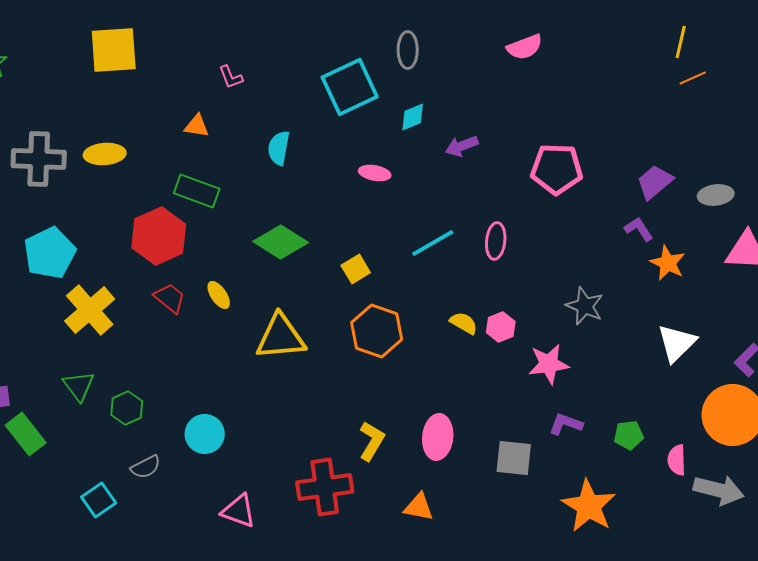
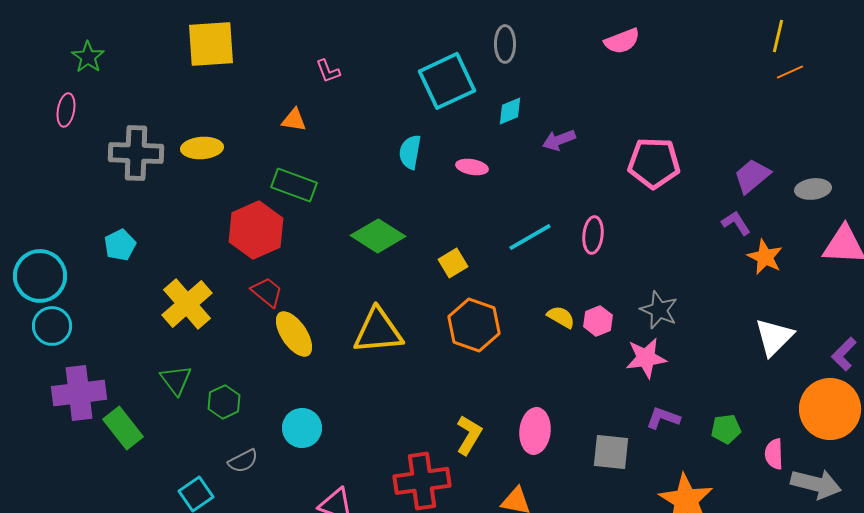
cyan semicircle: (279, 148) -> (410, 152), moved
cyan pentagon: (50, 253) -> (120, 245), moved, size x0.6
yellow ellipse: (219, 295) -> (294, 334), moved, size x1.6
gray star: (585, 306) -> (659, 310), moved

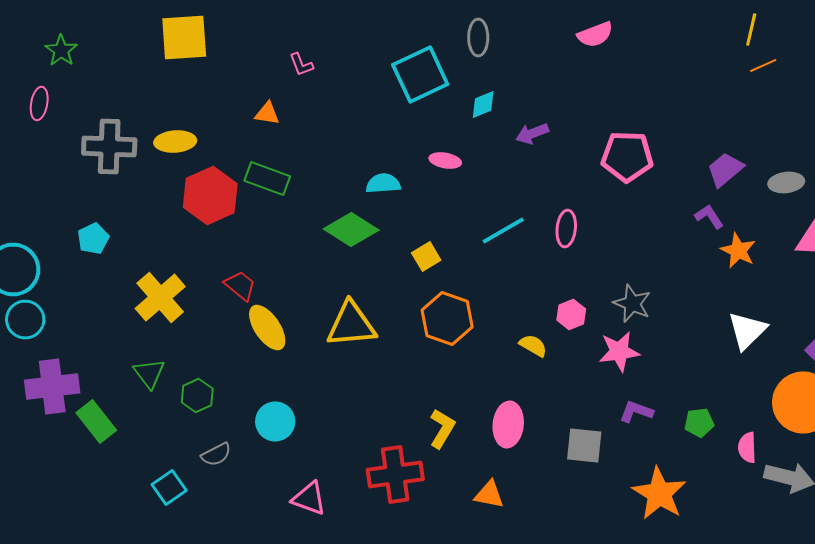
cyan semicircle: (410, 152) -> (383, 184), moved, turned 76
red hexagon: (256, 230) -> (210, 196), moved
yellow semicircle: (561, 317) -> (533, 346), moved

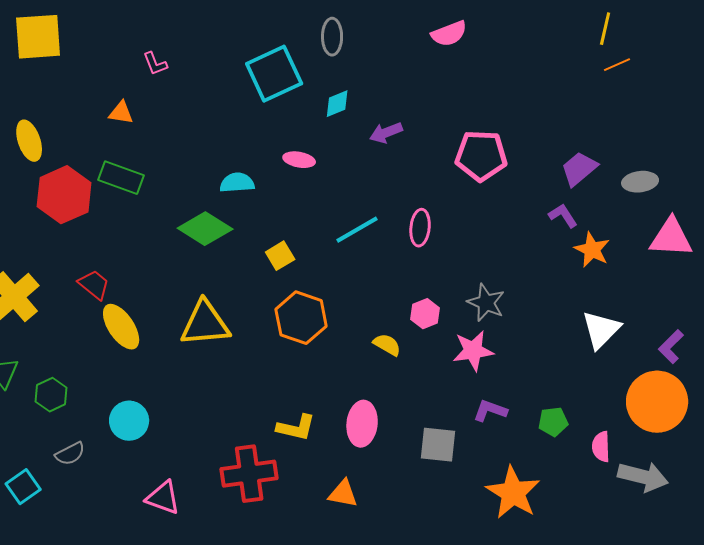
yellow ellipse: (175, 142) -> (29, 141), turned 75
yellow L-shape: (442, 428) -> (296, 428), turned 72

